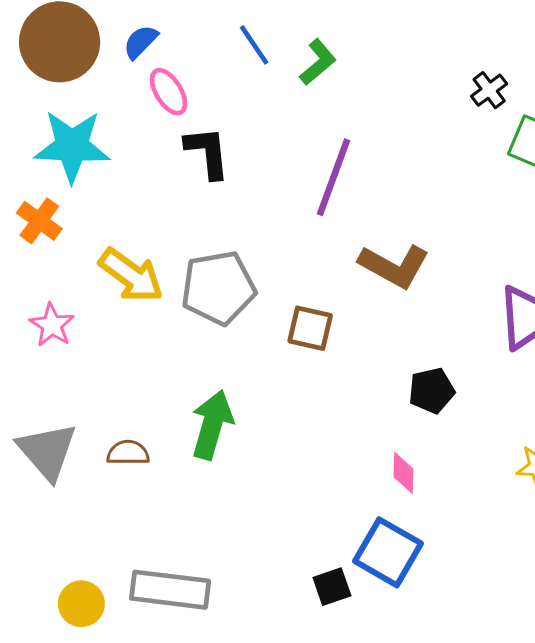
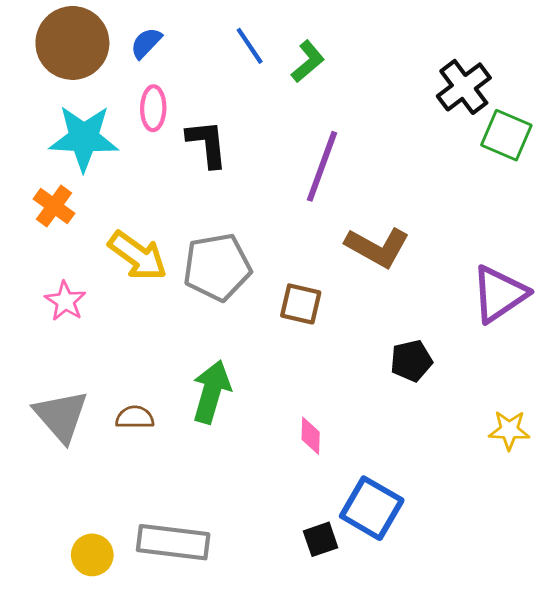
black cross: (489, 90) -> (464, 87), size x1.6
pink ellipse: (169, 92) -> (153, 108), moved, turned 33
pink diamond: (404, 473) -> (311, 436), moved

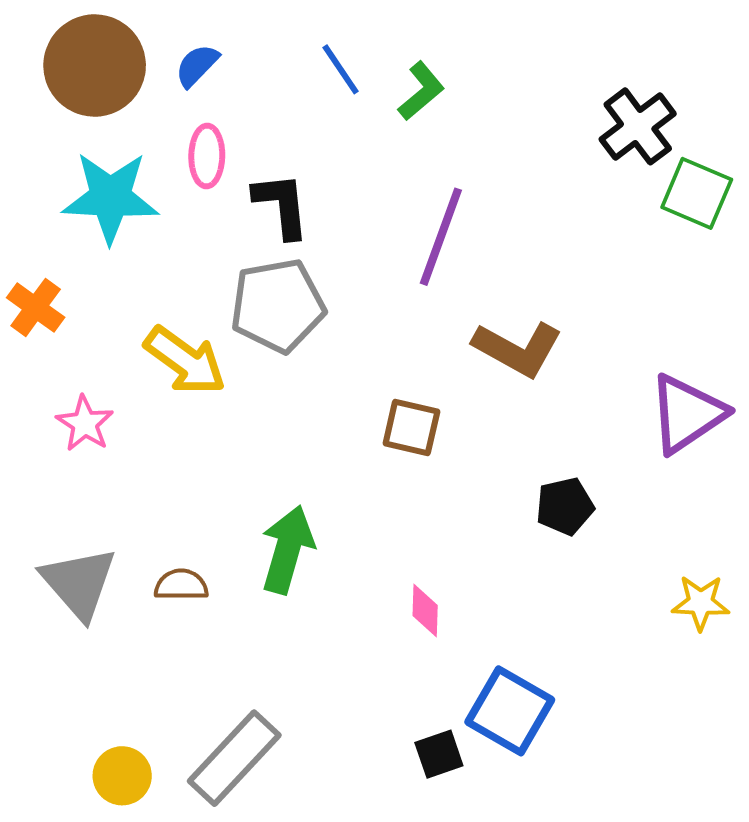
orange cross: (54, 206) -> (36, 308), moved
gray pentagon: (217, 267) -> (278, 306), moved
gray rectangle: (173, 542) -> (234, 758), turned -54

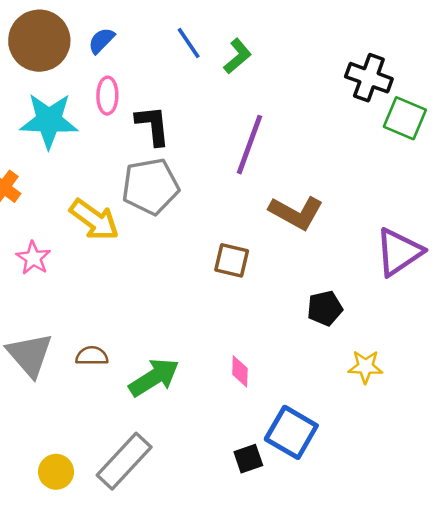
black cross: (638, 126) -> (369, 78), turned -33
green arrow: (287, 550) -> (154, 377), moved, turned 42
yellow star: (701, 603) -> (365, 367), moved

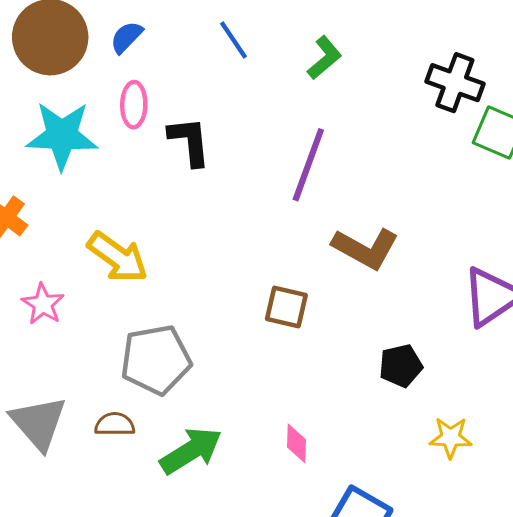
green L-shape: (238, 56) -> (324, 58), moved
gray pentagon: (150, 186) -> (156, 360), moved

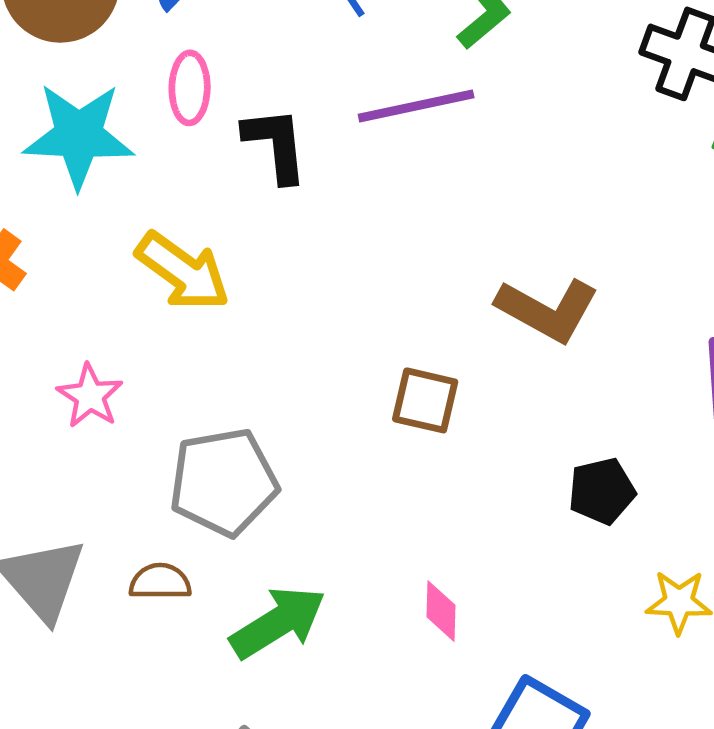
purple line: (308, 165) -> (416, 106), moved, turned 58
yellow arrow: (118, 257) -> (183, 271), moved
pink star: (43, 304) -> (90, 396), moved

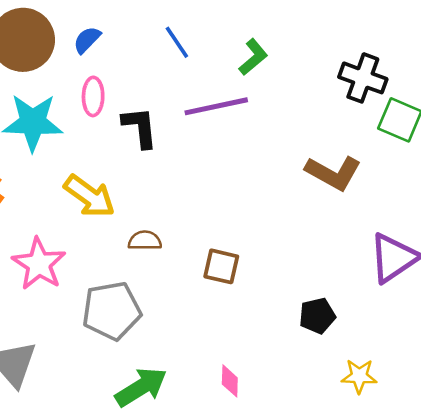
brown L-shape: (547, 310) -> (333, 173), moved
pink star: (90, 396) -> (39, 264), size x1.5
brown semicircle: (160, 582) -> (145, 241), moved

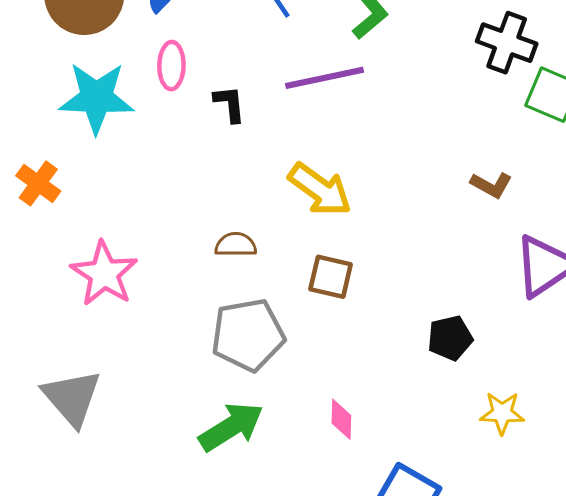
black L-shape: (140, 127) -> (230, 104), size x0.7
brown L-shape: (333, 173) -> (491, 185), moved, size x0.6
yellow arrow: (89, 196) -> (320, 190), moved
gray pentagon: (112, 311) -> (248, 335), moved

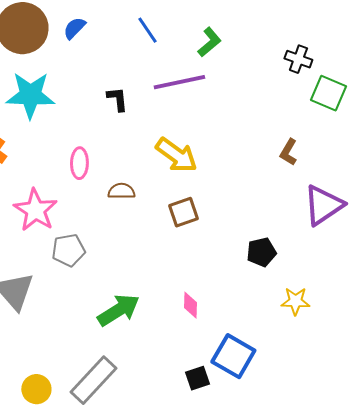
black cross: (507, 43) -> (298, 59), size x0.7
pink ellipse: (171, 66) -> (79, 163), moved
brown L-shape: (491, 185) -> (288, 152), turned 92
brown square: (331, 277) -> (183, 212), turned -32
gray pentagon: (248, 335) -> (68, 250), moved, size x0.7

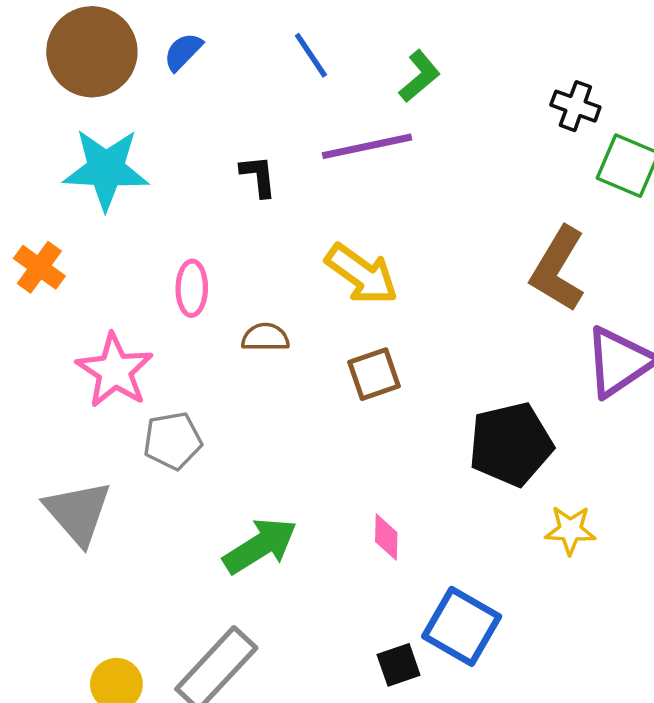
brown L-shape: (288, 152) -> (558, 269), size x1.8
black pentagon: (261, 252) -> (511, 444), size x1.6

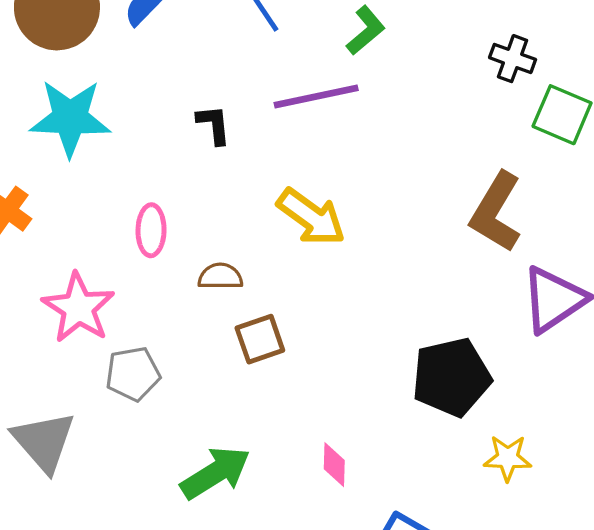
brown square: (374, 374) -> (260, 339), moved

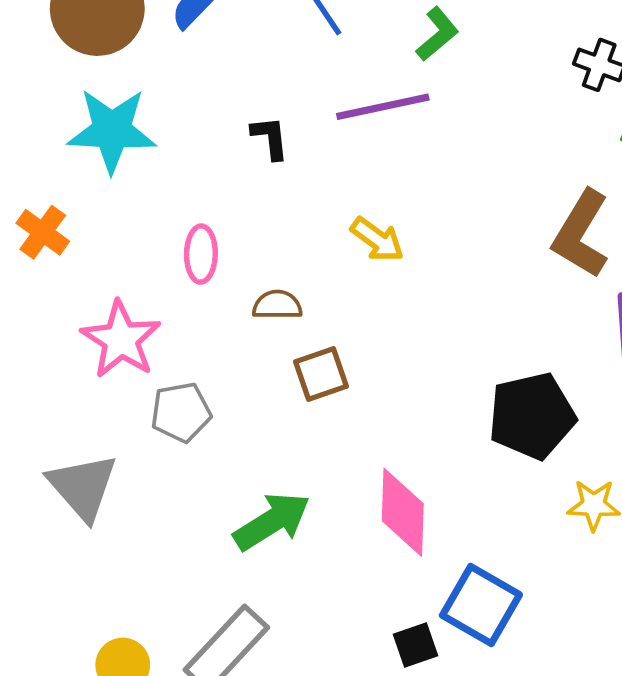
yellow arrow: (311, 217) -> (377, 239), size x0.7
pink diamond: (334, 465) -> (403, 512), size x1.8

